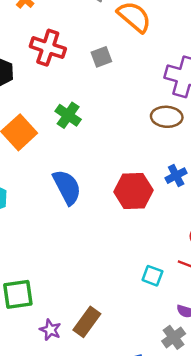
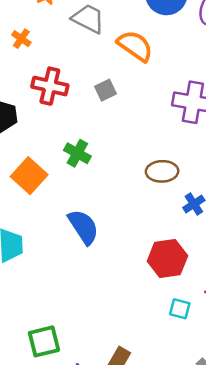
brown ellipse: (167, 117) -> (162, 171), moved
red hexagon: (133, 191) -> (167, 259), moved

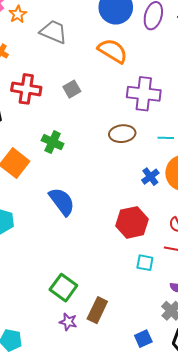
orange semicircle: (135, 46) -> (113, 51), moved
brown ellipse: (162, 171) -> (122, 134), moved
green square: (44, 341) -> (63, 288), moved, turned -36

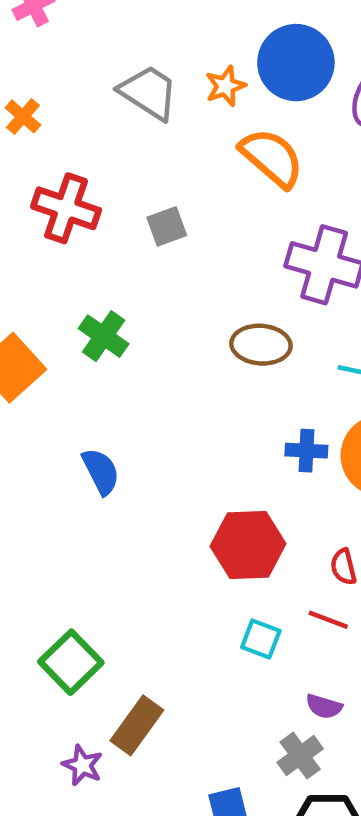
orange star: (18, 14) -> (226, 86), moved
blue cross: (150, 177) -> (306, 451), turned 30
blue semicircle: (62, 202) -> (101, 471), size x0.7
purple star: (68, 322) -> (82, 765), moved

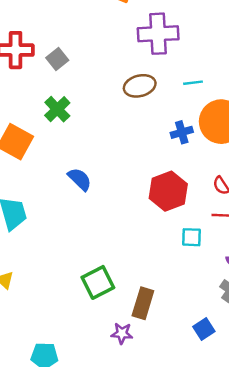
gray square: (167, 226) -> (57, 59), moved
green cross: (104, 336) -> (57, 109), turned 30
green square: (71, 662) -> (98, 282), turned 36

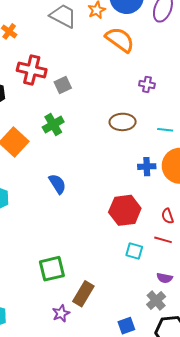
purple cross: (158, 34) -> (147, 84), size x0.5
purple star: (122, 333) -> (61, 313), turned 30

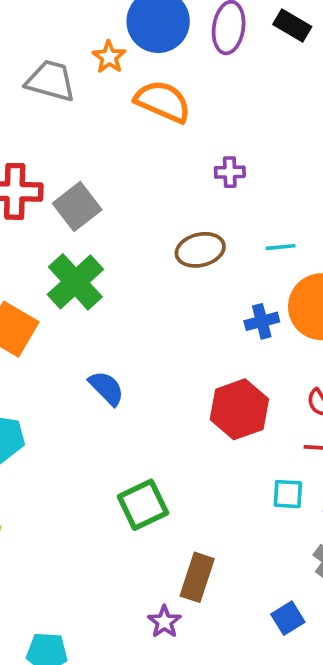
gray square: (63, 85) -> (77, 206), size x1.4
green cross: (53, 124) -> (75, 282), size x1.4
cyan square: (134, 251) -> (288, 494), moved
green square: (52, 269) -> (143, 505), moved

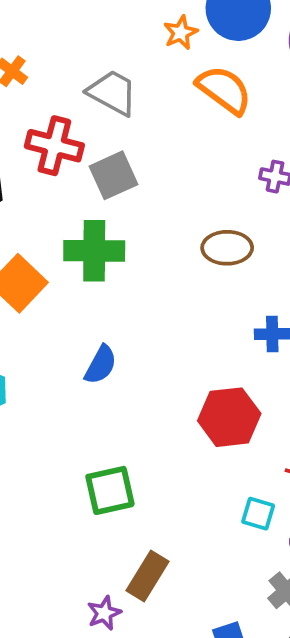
gray trapezoid: (51, 81) -> (112, 93), moved
green cross: (75, 282) -> (94, 251), turned 30
blue semicircle: (106, 388) -> (101, 365), turned 60

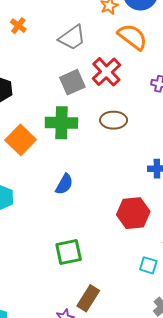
gray trapezoid: (112, 93) -> (72, 38), turned 116
red cross: (54, 146) -> (106, 72), moved, turned 32
brown ellipse: (227, 248) -> (114, 120), moved

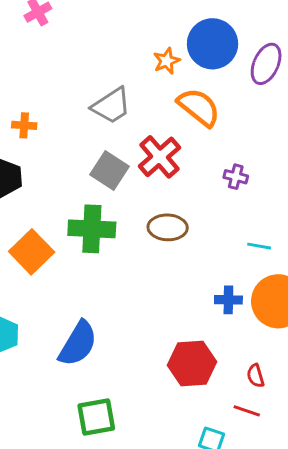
orange cross: (18, 26) -> (24, 125), moved, turned -35
gray square: (72, 82) -> (109, 170), turned -35
blue semicircle: (64, 184) -> (78, 344), moved, size x1.5

